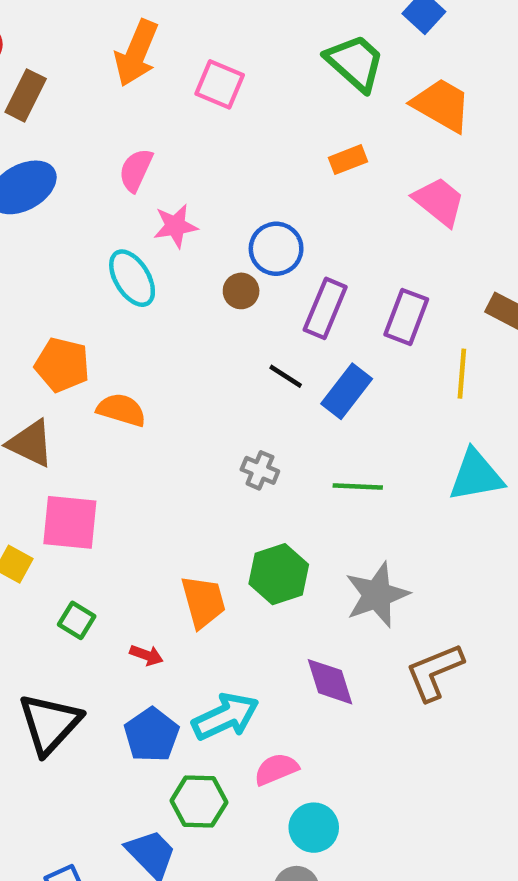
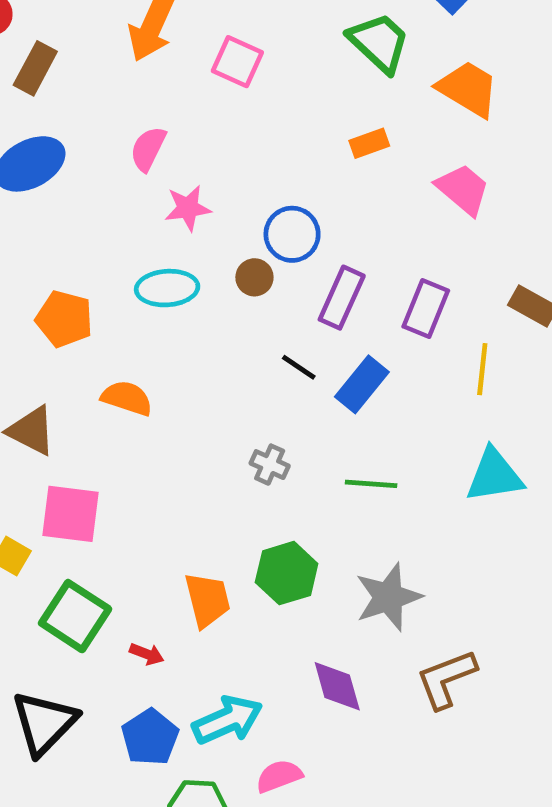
cyan ellipse: (132, 278) -> (167, 288), moved, turned -64
orange pentagon: (62, 365) -> (64, 319), moved
green square: (77, 620) -> (75, 616), size x1.8

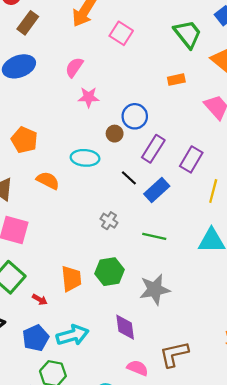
cyan ellipse: (167, 288) -> (85, 158), moved
brown L-shape: (446, 679) -> (174, 354), moved
pink semicircle: (279, 776) -> (138, 368), moved, turned 35

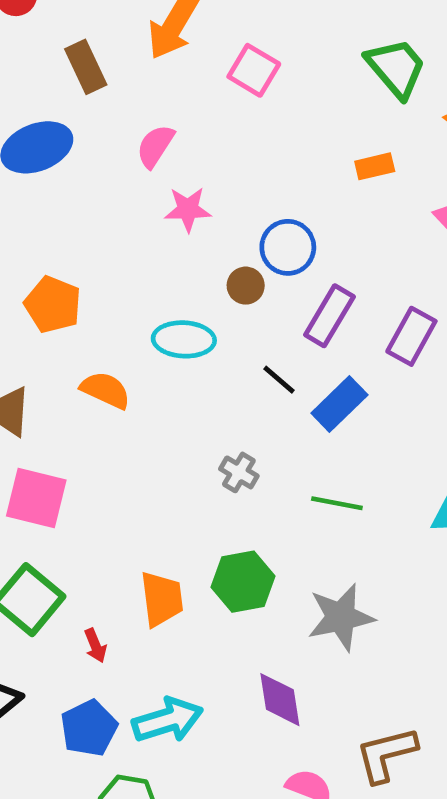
brown rectangle: (28, 23) -> (86, 67), moved, turned -60
red arrow: (40, 299) -> (95, 645), turned 40

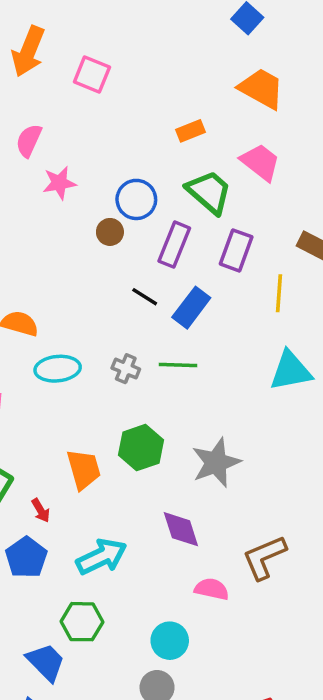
green trapezoid: (396, 68) -> (209, 192), moved
cyan ellipse: (184, 339) -> (58, 369), moved
green line: (337, 503) -> (178, 365), moved
blue pentagon: (89, 728) -> (26, 557), moved

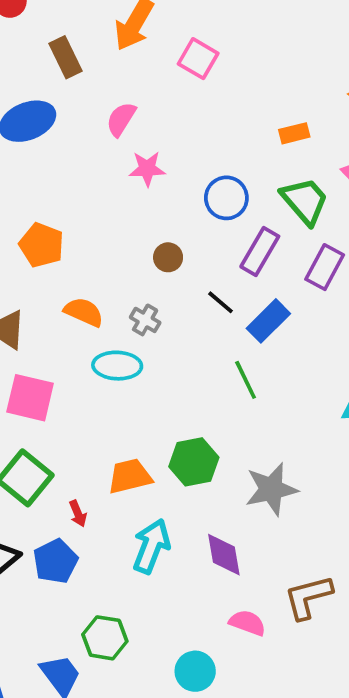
brown circle: (110, 232) -> (168, 257), moved
green line: (178, 365) -> (246, 380), turned 54
gray cross: (126, 369) -> (145, 320), moved
orange trapezoid: (84, 469) -> (130, 476), turned -96
cyan arrow: (101, 557) -> (151, 546), moved, turned -51

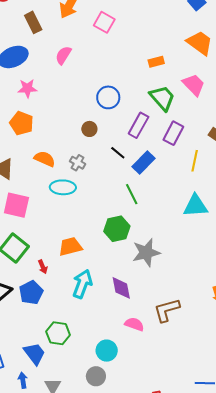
pink star: (147, 169) -> (27, 88), moved
blue circle: (226, 198) -> (108, 97), moved
green hexagon: (194, 462) -> (117, 229), moved

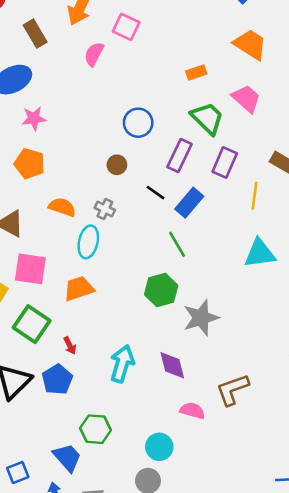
pink semicircle: (63, 55) -> (94, 54), moved
cyan ellipse: (63, 187) -> (88, 242), turned -75
orange trapezoid: (70, 247) -> (79, 289), moved

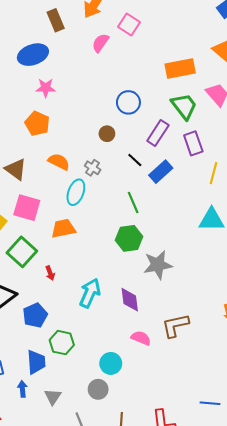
orange rectangle: (196, 73) -> (180, 69), size x1.8
purple rectangle: (225, 162) -> (193, 143), turned -50
green line: (177, 244) -> (133, 202), moved
blue pentagon: (57, 379) -> (35, 315), moved
blue trapezoid: (67, 457) -> (36, 362), turned 30

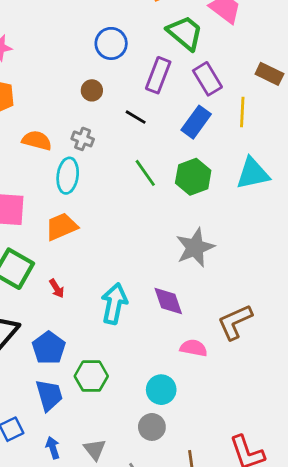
blue rectangle: (161, 172) -> (196, 122), moved
green hexagon: (129, 238) -> (193, 177), moved
blue trapezoid: (36, 362) -> (49, 395), moved

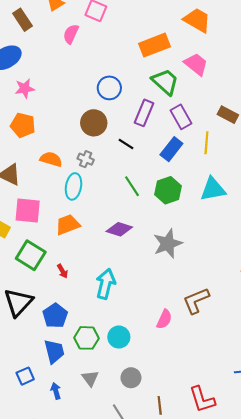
brown circle: (92, 90) -> (94, 123), size x1.6
purple diamond: (168, 301) -> (119, 229), moved, turned -55
pink semicircle: (194, 348) -> (164, 319), turned 102
cyan circle: (161, 390) -> (119, 337), moved
gray triangle: (95, 449) -> (90, 378), moved

